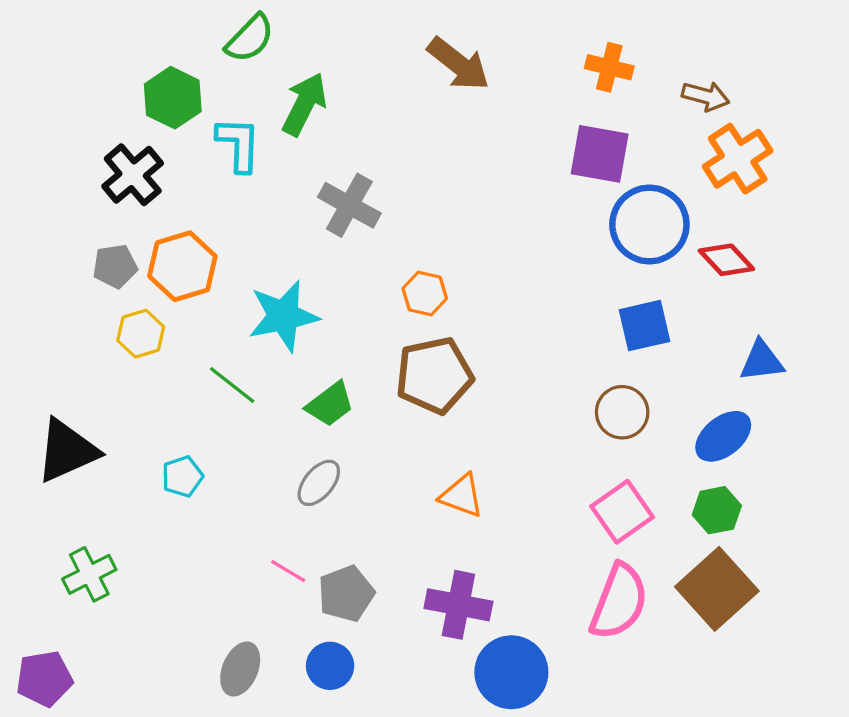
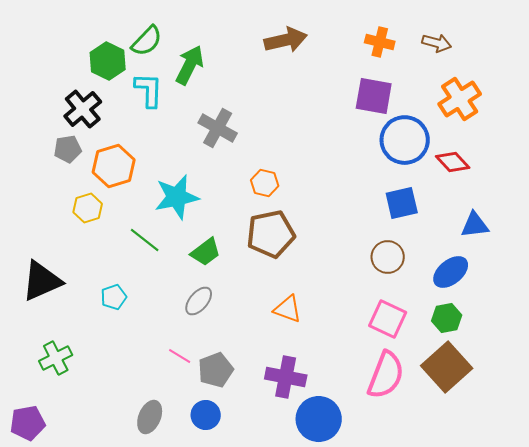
green semicircle: (250, 38) -> (147, 41), moved
brown arrow: (458, 64) -> (286, 40), turned -51
brown arrow: (706, 96) -> (437, 43), moved
gray pentagon: (115, 266) -> (68, 149), moved
pink square: (622, 512) -> (388, 319), turned -30

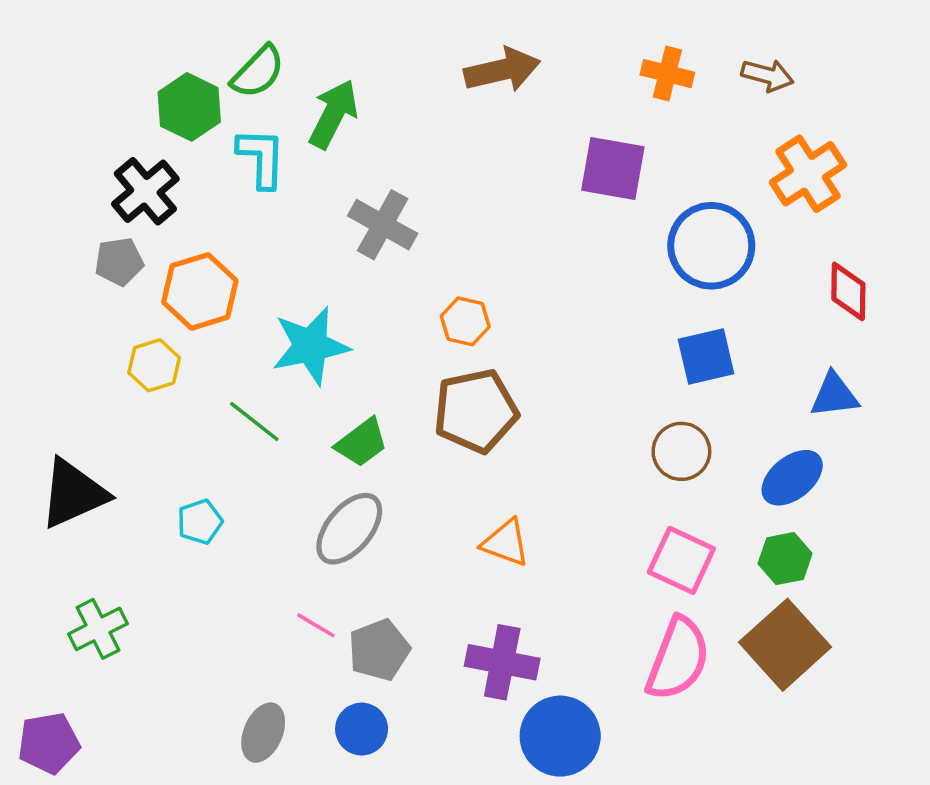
purple square: (374, 96) -> (613, 168), moved
red diamond: (453, 162) -> (848, 291), moved, turned 44
gray ellipse: (199, 301) -> (349, 529), size x1.4

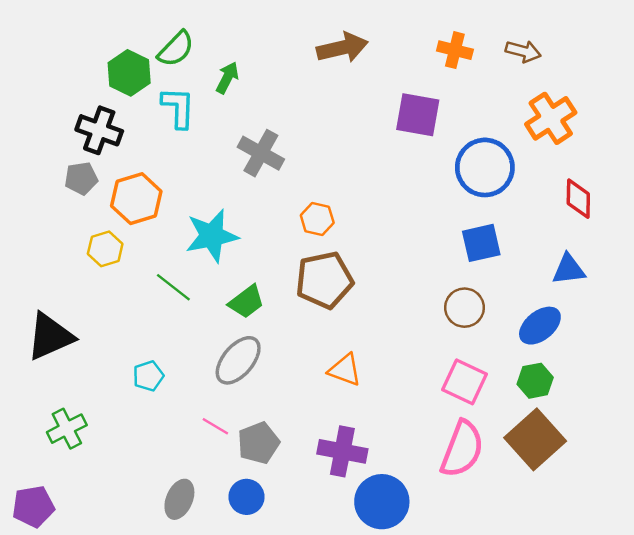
green arrow: (333, 114) -> (227, 78), size x0.7
black cross: (145, 191) -> (99, 130), turned -30
cyan pentagon: (200, 522) -> (148, 376), moved

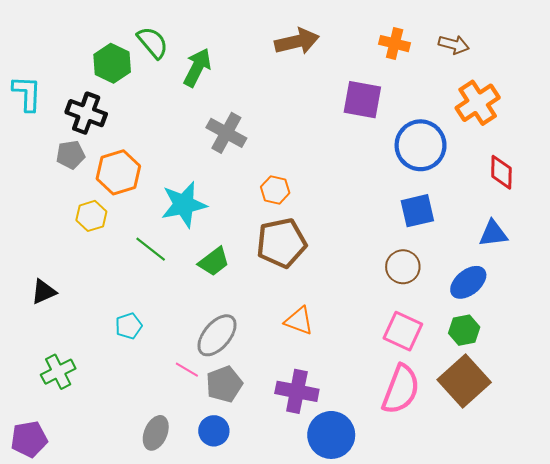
green semicircle: (176, 49) -> (153, 43), turned -84
green arrow: (227, 78) -> (197, 67), size x1.4
cyan L-shape: (178, 108) -> (27, 93), moved
black triangle: (50, 336) -> (44, 292), size x0.6
gray ellipse: (238, 360) -> (217, 335), moved

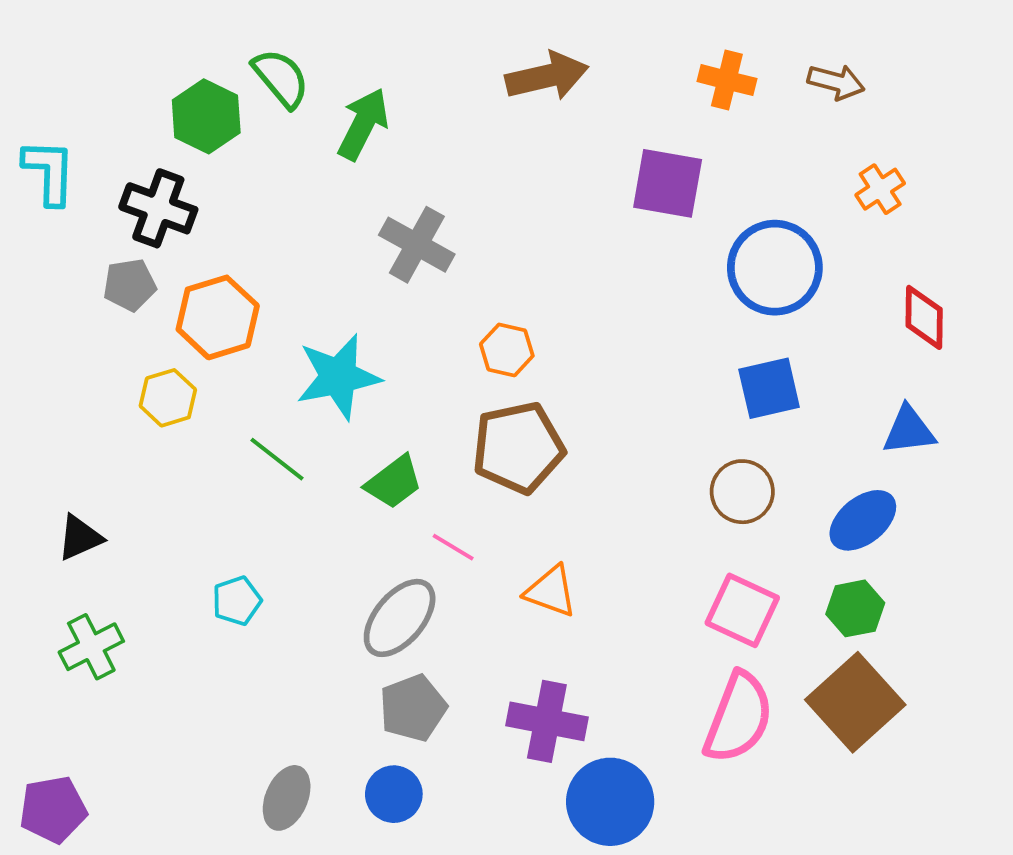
orange cross: (478, 103) -> (880, 189), size x0.6
pink line: (187, 370) -> (453, 547), moved
green cross: (58, 372) -> (91, 647), moved

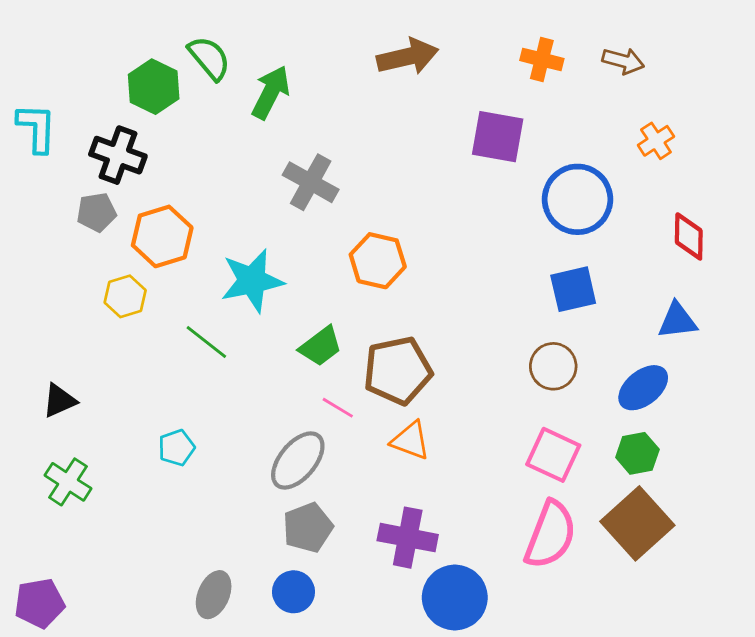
orange hexagon: (507, 350) -> (378, 261), size x1.4
brown pentagon: (518, 448) -> (398, 371), moved
green trapezoid: (394, 482) -> (321, 346), moved
green cross: (91, 647) -> (68, 482), turned -30

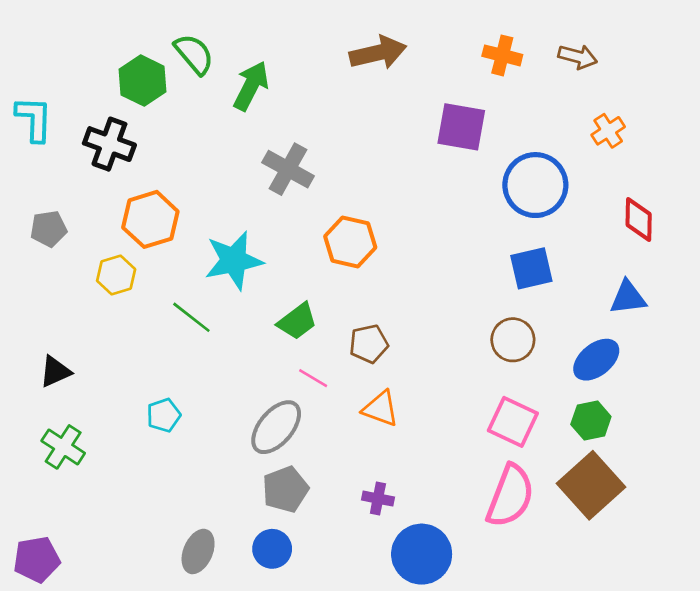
gray pentagon: (97, 212) -> (49, 229), moved
brown pentagon: (398, 371) -> (369, 344), size x0.6
purple cross: (408, 538) -> (378, 499), size x0.6

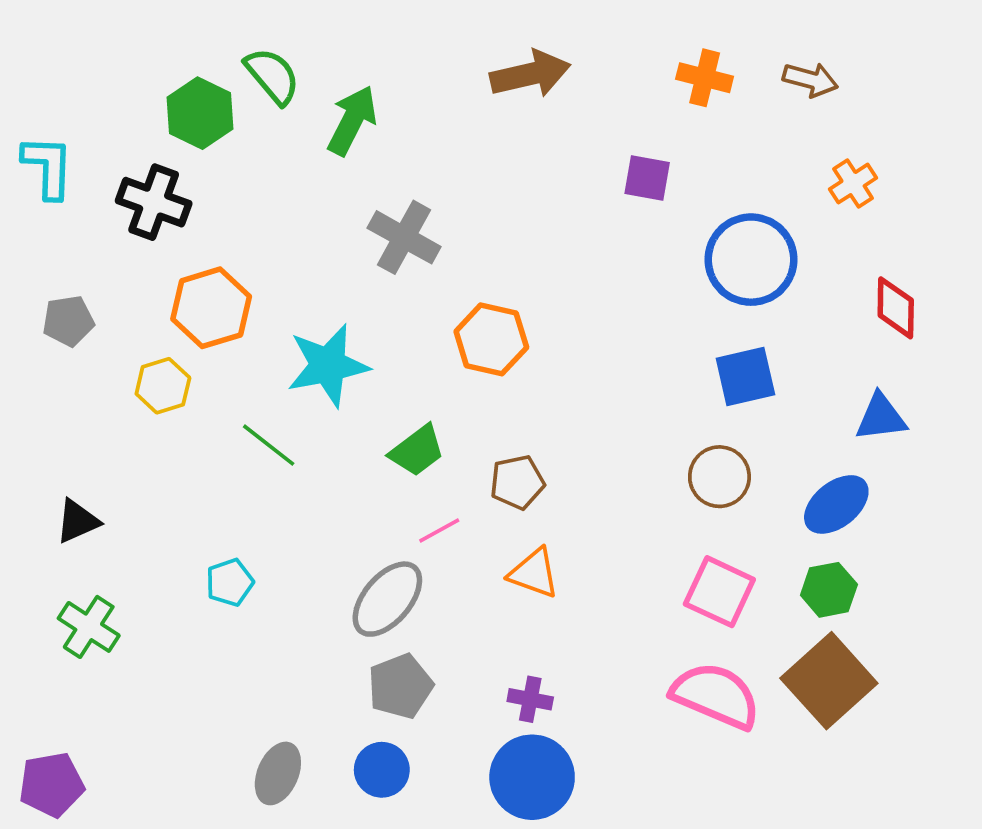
purple square: (461, 127) -> (647, 178), size x0.7
pink line: (313, 378) -> (439, 530), turned -60
pink semicircle: (510, 496) -> (716, 696), turned -88
blue circle: (422, 554) -> (532, 777), moved

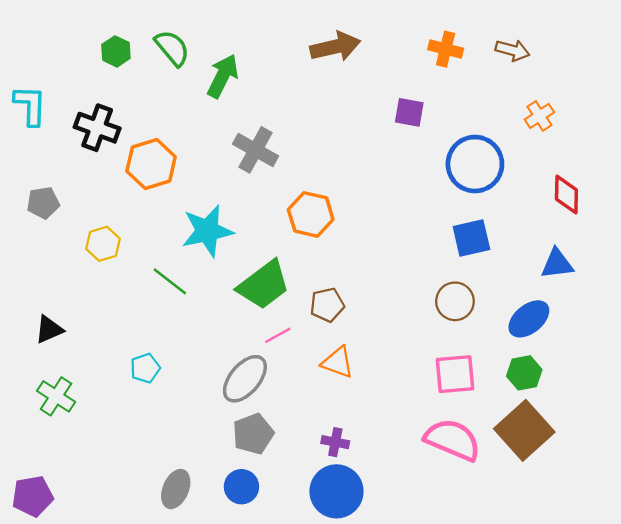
green hexagon: (200, 113) -> (116, 51), moved, size x0.7
orange hexagon: (211, 308) -> (151, 164), moved
green trapezoid: (417, 451) -> (264, 285), size x1.5
pink square: (719, 592) -> (455, 374), turned -30

